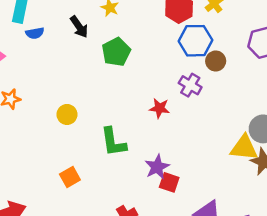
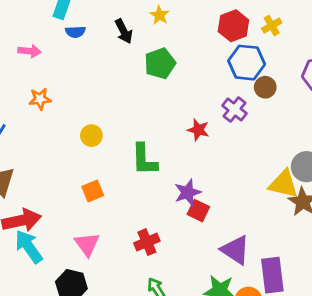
yellow circle: (67, 114) -> (91, 136), moved

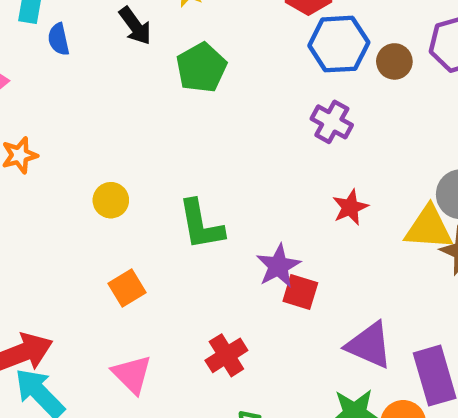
blue semicircle: (75, 32) -> (59, 39), turned 90
brown circle: (265, 87) -> (394, 61), moved
red star: (198, 130) -> (350, 207), moved, turned -30

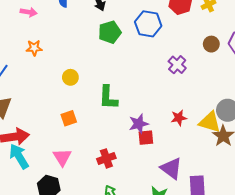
blue hexagon: (339, 44) -> (148, 24), moved
green pentagon: (201, 68) -> (110, 32), moved
red star: (350, 207) -> (179, 118), moved
red square: (300, 292) -> (146, 138), turned -35

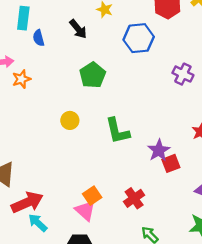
green pentagon: (110, 32) -> (92, 75), moved
orange star: (34, 48) -> (21, 79), moved
orange square: (69, 118) -> (92, 196), moved
cyan arrow: (19, 156) -> (38, 223), size x0.7

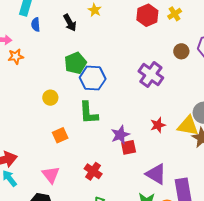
blue hexagon: (139, 38) -> (93, 78), moved
purple cross: (183, 74) -> (151, 75), size x1.4
orange square: (92, 196) -> (60, 135), moved
red cross: (134, 198) -> (93, 171), turned -30

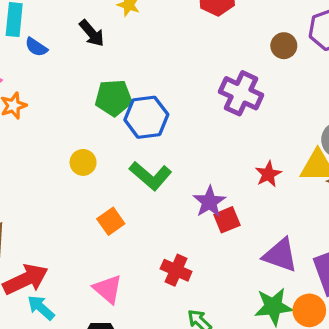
blue semicircle: (36, 25) -> (36, 47), turned -40
green pentagon: (75, 63) -> (114, 98), turned 30
green L-shape: (89, 113) -> (150, 176), turned -35

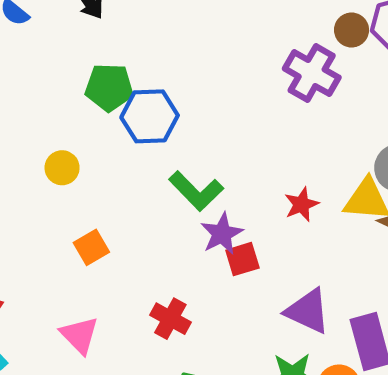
brown circle: (284, 46) -> (352, 30), moved
purple cross: (241, 93) -> (312, 73), moved
green L-shape: (150, 176) -> (196, 191), moved

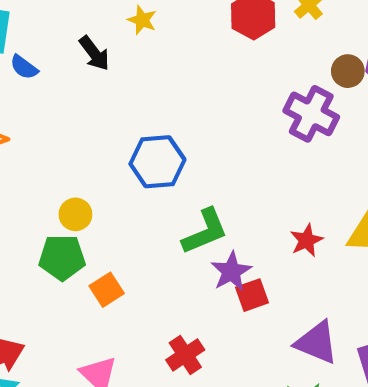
green pentagon: (109, 87) -> (62, 257), moved
green L-shape: (196, 191) -> (205, 231), turned -66
red cross: (170, 319) -> (185, 355), turned 30

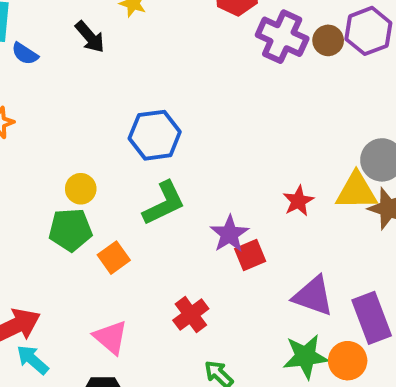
purple cross: (311, 114) -> (282, 37), moved
green L-shape: (205, 231) -> (164, 203), moved

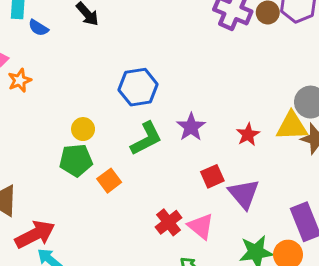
purple star: (229, 234) -> (191, 127), moved
purple triangle: (313, 296) -> (244, 194), moved, turned 32
pink triangle: (111, 337) -> (201, 226), moved

